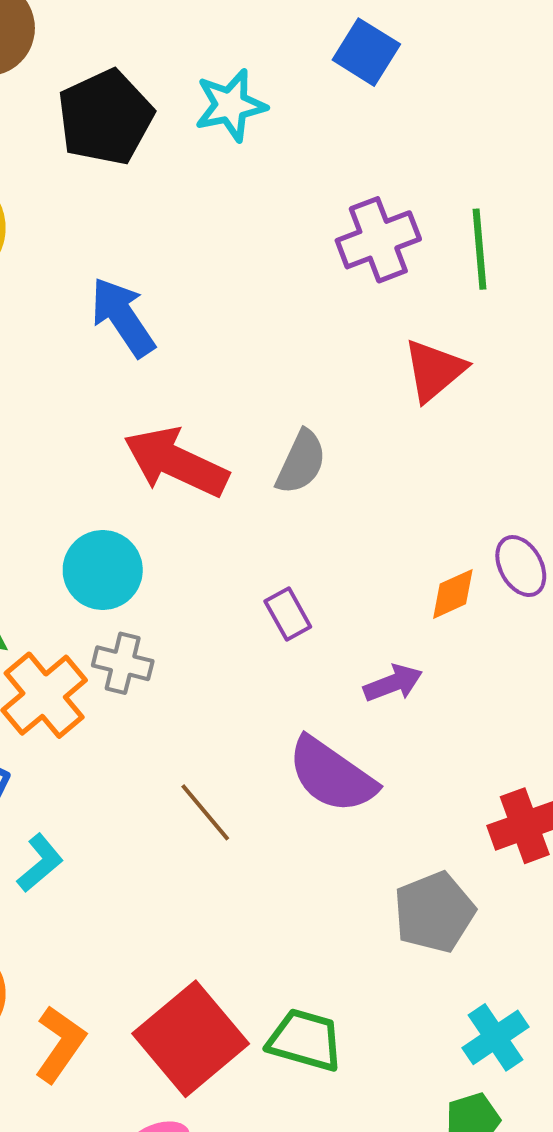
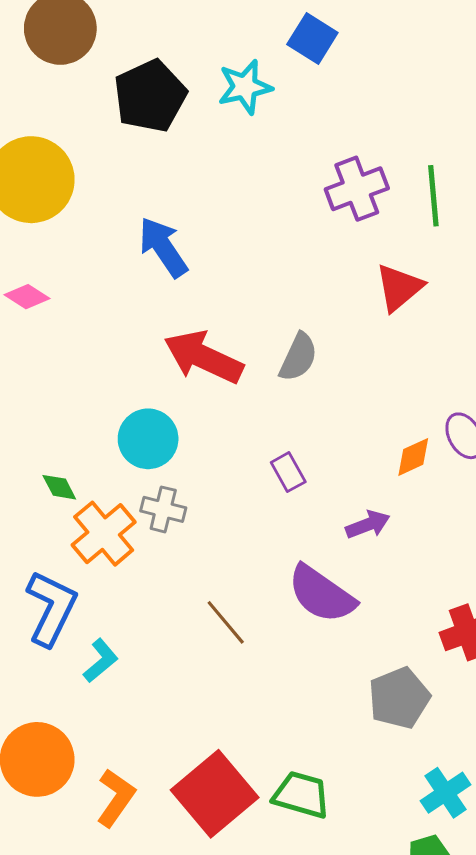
blue square: (366, 52) -> (312, 39), moved

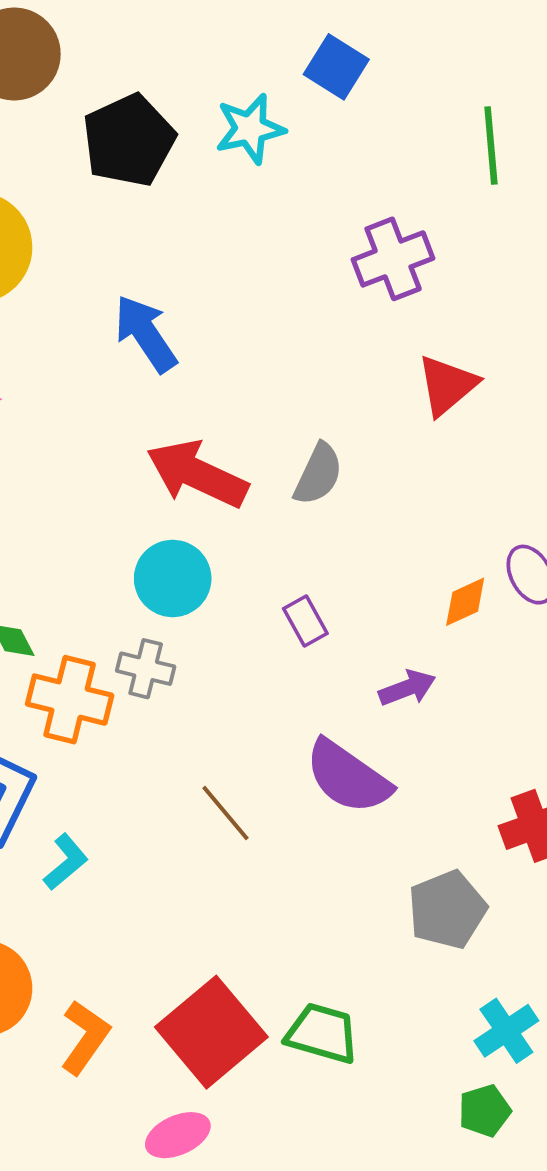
green line: (433, 196) -> (491, 145), moved
cyan circle: (148, 439) -> (173, 578), moved
orange cross: (104, 534) -> (70, 700), turned -36

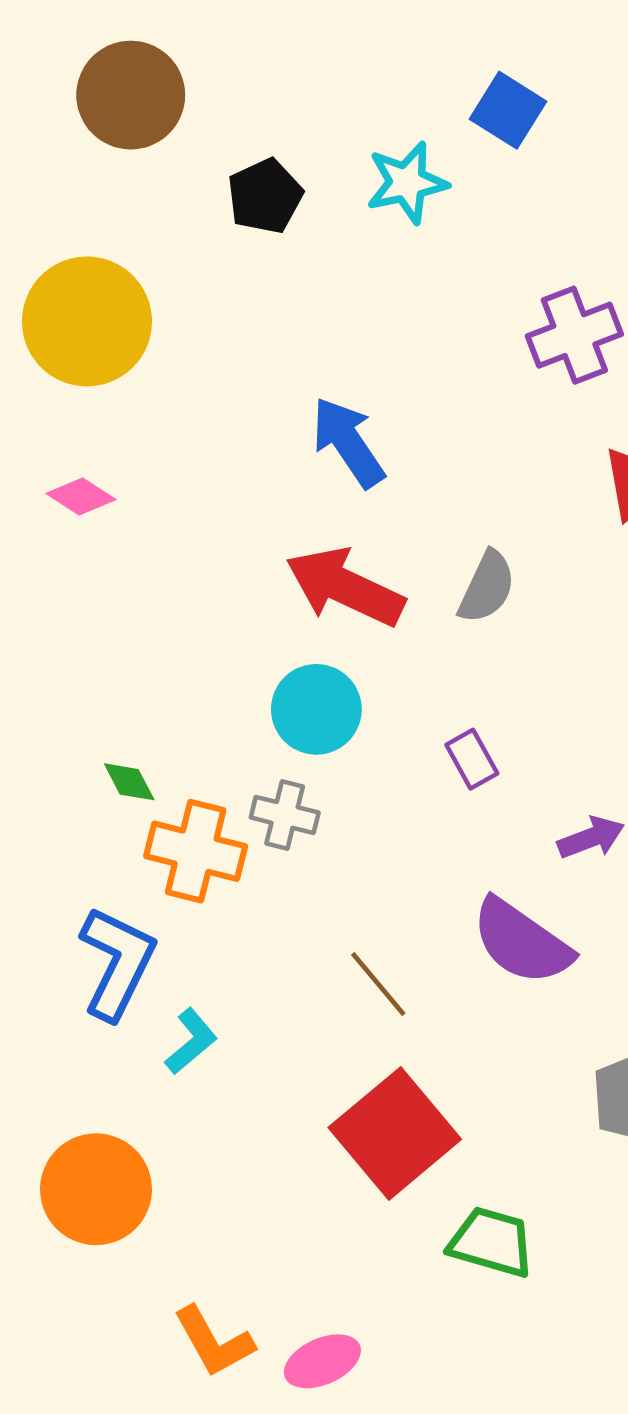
black pentagon: (129, 140) -> (265, 196), size x0.7
blue arrow: (146, 334) -> (348, 442), moved
red square: (211, 1032) -> (395, 1133), moved
orange L-shape: (85, 1037) -> (214, 1342), moved, turned 116

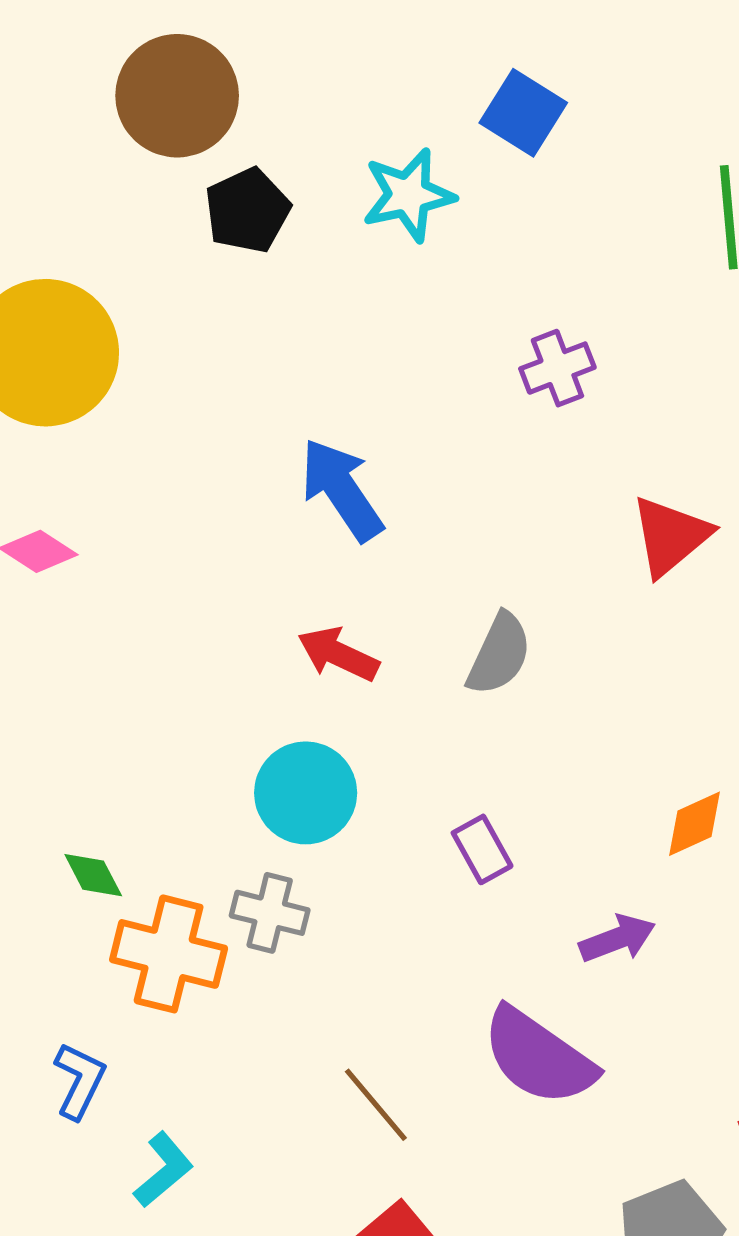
brown circle: (131, 95) -> (177, 96), moved
purple cross: (574, 335) -> (557, 368), moved, size x0.7
red arrow: (345, 587) -> (338, 654), size x0.6
blue L-shape: (117, 963) -> (79, 1081), size x0.6

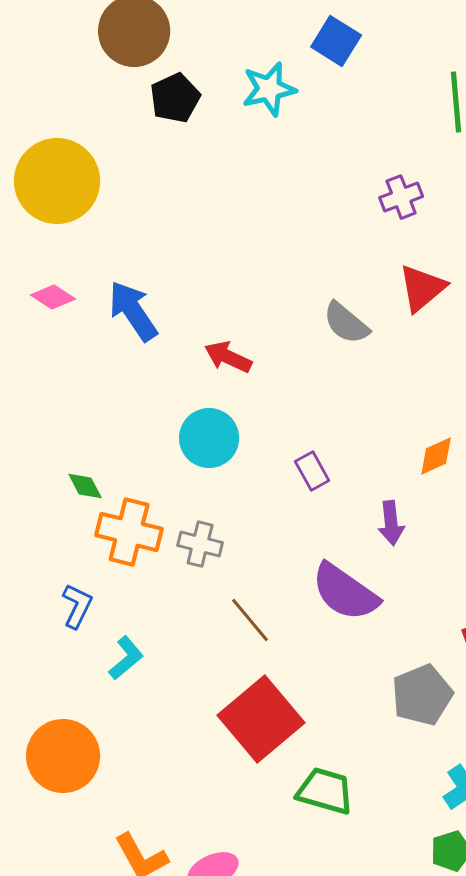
purple cross: (557, 368) -> (401, 197), moved
blue arrow: (342, 490) -> (133, 311), moved
gray semicircle: (499, 654) -> (346, 323), moved, turned 105
gray cross: (270, 913) -> (200, 544), moved
purple arrow: (617, 939) -> (391, 523), turned 105

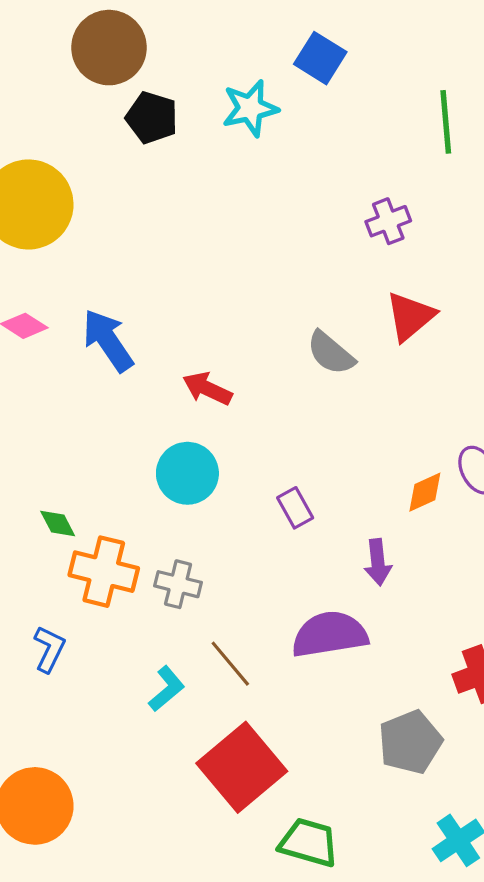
black pentagon: (175, 98) -> (152, 118), turned -30
purple semicircle: (345, 592) -> (330, 634), turned 136
cyan L-shape: (126, 658) -> (166, 689), moved

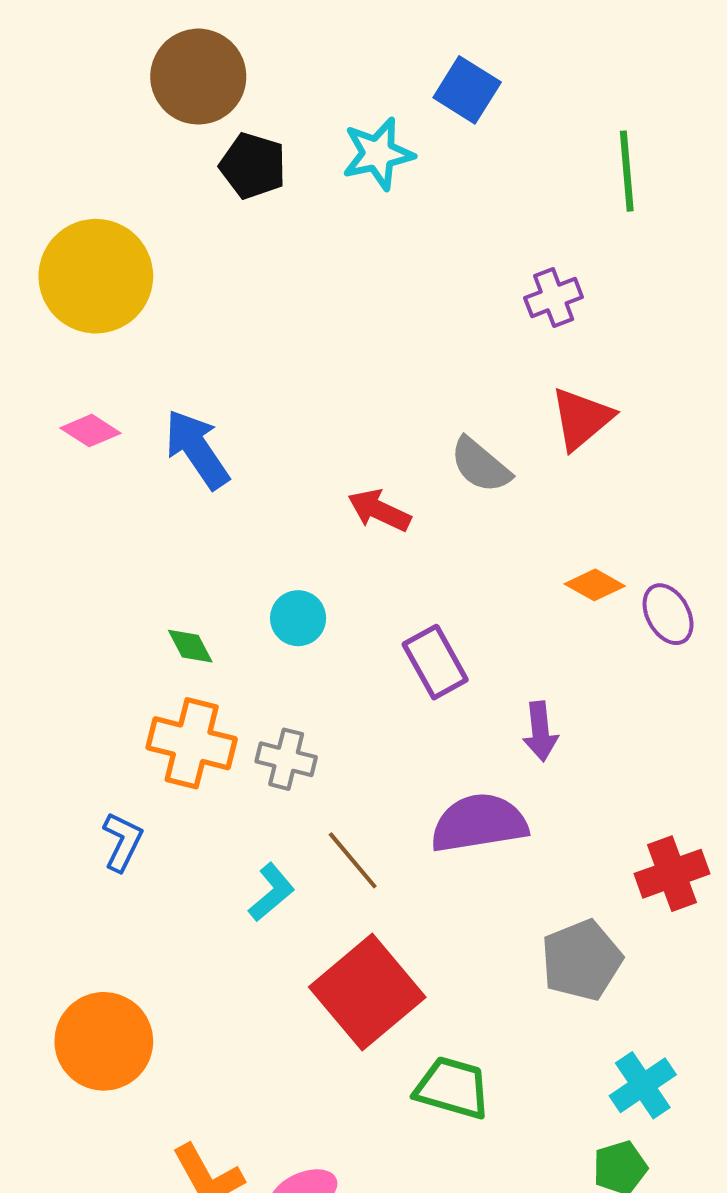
red arrow: (207, 389) -> (379, 510), moved
cyan circle: (187, 473) -> (298, 618), size x0.7
orange diamond: (425, 492) -> (595, 585), moved, turned 54
purple rectangle: (295, 508) -> (435, 662), size x1.4
green diamond: (58, 523) -> (190, 646), moved

